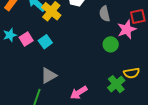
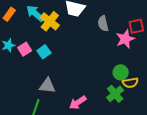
green circle: (111, 44) -> (121, 72), moved
gray triangle: (49, 76) -> (47, 86), turned 36

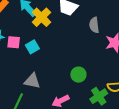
pink square: (25, 49) -> (14, 42), turned 32
green circle: (121, 72) -> (78, 75), moved

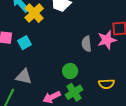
gray semicircle: (94, 25) -> (87, 44), moved
green cross: (99, 96) -> (74, 92), moved

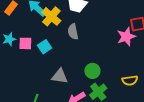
gray semicircle: (87, 44) -> (73, 32), moved
gray triangle: (24, 77) -> (60, 76), moved

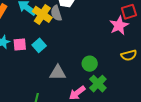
gray semicircle: (73, 32) -> (56, 13), moved
yellow semicircle: (130, 80) -> (129, 55), moved

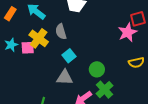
gray semicircle: (56, 13) -> (61, 32), moved
yellow cross: (42, 14) -> (39, 38), moved
cyan square: (39, 45) -> (69, 56), moved

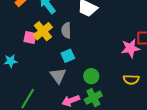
cyan star: (11, 45) -> (11, 61), moved
gray triangle: (65, 77) -> (58, 76), turned 36

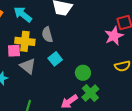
yellow cross: (43, 31) -> (25, 41), turned -30
gray triangle: (58, 76) -> (28, 66), moved

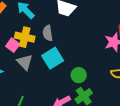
pink square: (14, 51) -> (13, 45), turned 32
cyan square: (55, 59) -> (53, 58), size x1.5

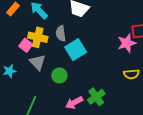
cyan square: (53, 58) -> (76, 50), moved
green circle: (79, 75) -> (59, 75), moved

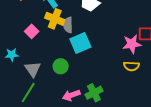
yellow cross: (38, 37) -> (55, 19), moved
gray triangle: (38, 62) -> (33, 69), moved
yellow semicircle: (131, 74) -> (131, 66), moved

